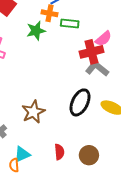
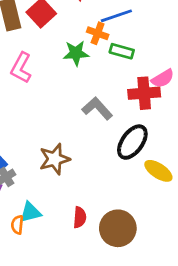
gray L-shape: (97, 69) -> (97, 108), moved
black ellipse: (80, 102) -> (132, 142), moved
brown circle: (89, 155) -> (118, 228), size x1.4

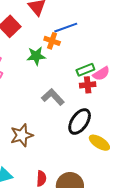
green rectangle: (122, 51) -> (85, 70), moved, turned -36
red cross: (144, 93) -> (88, 85), size x0.7

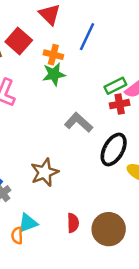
blue line: (66, 28) -> (87, 37), turned -40
orange cross: (52, 41) -> (53, 55), moved

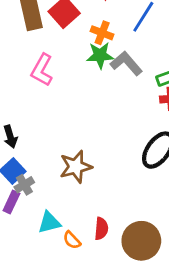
gray L-shape: (79, 122) -> (126, 63), moved
orange semicircle: (17, 236) -> (72, 240), moved, turned -49

